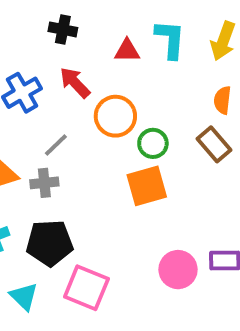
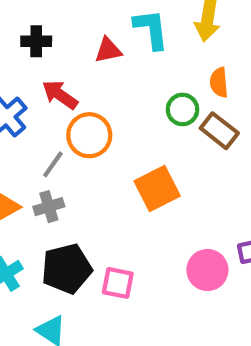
orange circle: (115, 116) -> (89, 135), moved
green circle: (153, 143) -> (183, 109), moved
pink square: (86, 288) -> (118, 283), moved, size x0.7

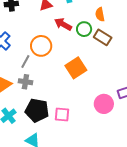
red arrow: (60, 95) -> (63, 24), moved
gray cross: (49, 207) -> (25, 82), turned 32
black pentagon: (67, 269) -> (37, 110), turned 30

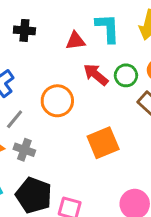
green circle: (84, 29) -> (126, 75), moved
gray line: (25, 62) -> (15, 119), moved

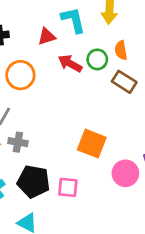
orange circle: (57, 101) -> (20, 75), moved
orange square: (103, 143) -> (92, 144), moved, turned -36

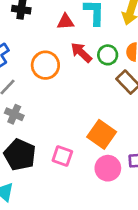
orange circle: (20, 75) -> (45, 65), moved
orange square: (92, 144) -> (102, 134), moved
pink square: (68, 187) -> (62, 156), moved

